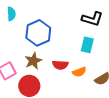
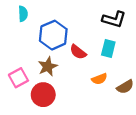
red semicircle: (60, 65) -> (78, 52), moved, turned 35

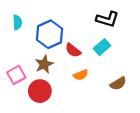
cyan semicircle: (23, 14) -> (17, 22), moved
cyan rectangle: (108, 49) -> (102, 47), turned 35
orange semicircle: (99, 79) -> (81, 75), moved

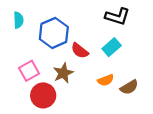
brown star: (44, 64) -> (63, 73), moved
pink square: (16, 75) -> (29, 71), moved
orange semicircle: (81, 75) -> (106, 80), moved

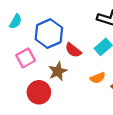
cyan semicircle: (18, 20) -> (16, 21), turned 32
pink square: (29, 71) -> (26, 58), moved

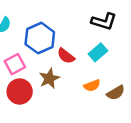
red circle: (39, 92) -> (20, 91), moved

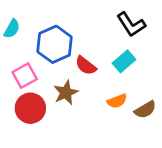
black L-shape: (104, 21) -> (131, 24), turned 40

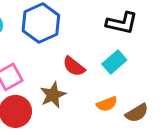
black L-shape: (131, 24) -> (122, 23), turned -44
blue hexagon: (54, 44) -> (41, 23), moved

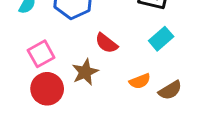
cyan rectangle: (114, 62) -> (161, 39), moved

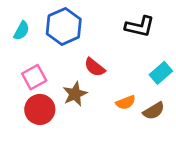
cyan rectangle: (161, 39) -> (161, 73), moved

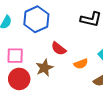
pink square: (34, 77) -> (15, 56), turned 30
orange semicircle: (126, 102) -> (81, 64), moved

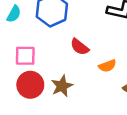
brown star: (44, 68) -> (62, 86), moved

